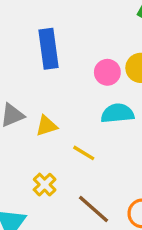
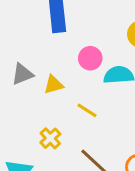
pink circle: (107, 72) -> (90, 58), moved

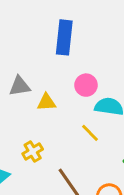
yellow line: (87, 110) -> (90, 133), moved

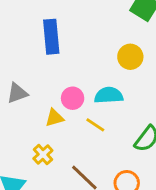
pink circle: (86, 85) -> (73, 98), moved
yellow triangle: (46, 102) -> (54, 118), moved

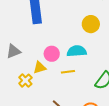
yellow line: (95, 125) -> (68, 72), turned -40
yellow cross: (43, 154) -> (25, 81), moved

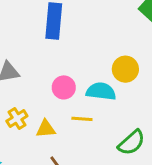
yellow circle: (91, 24) -> (125, 69), moved
yellow triangle: (40, 68) -> (46, 129), moved

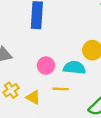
yellow triangle: (46, 129) -> (33, 97), turned 35

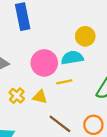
pink circle: (46, 66) -> (44, 63), size x1.5

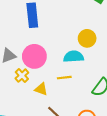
pink circle: (44, 63) -> (34, 56), moved
yellow cross: (17, 96) -> (22, 76), moved

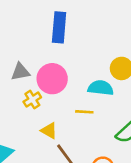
yellow triangle: (41, 89) -> (49, 131), moved

